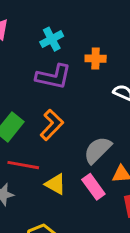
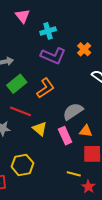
cyan cross: (52, 39) -> (48, 31), moved
orange cross: (96, 59) -> (84, 49), turned 32

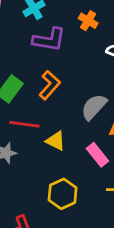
pink rectangle: (65, 136) -> (97, 155), moved
yellow hexagon: (22, 165) -> (63, 194), moved

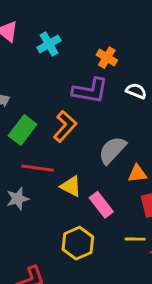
purple L-shape: (49, 40) -> (90, 91), moved
pink rectangle: (97, 155) -> (101, 205), moved

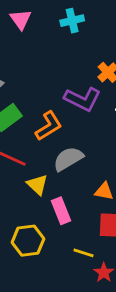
cyan cross: (49, 44) -> (72, 21), moved
gray semicircle: (112, 150) -> (68, 159), moved

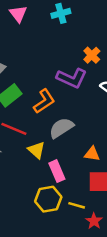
yellow hexagon: (28, 241) -> (48, 199), moved

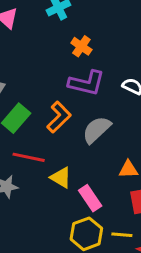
orange cross: (92, 55) -> (81, 46), moved
gray semicircle: (61, 128) -> (97, 130), moved

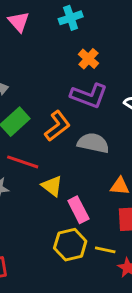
gray semicircle: (97, 130) -> (93, 143), turned 48

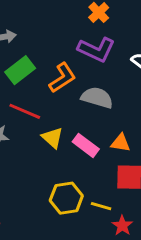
pink rectangle: (78, 210) -> (86, 145), moved, turned -30

